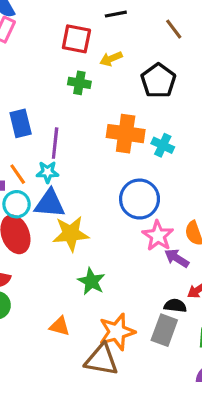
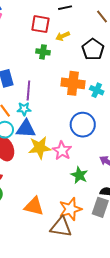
pink star: (158, 236) -> (62, 151), moved
green star: (91, 281) -> (79, 175), moved
orange triangle: (60, 326) -> (34, 206), size x1.5

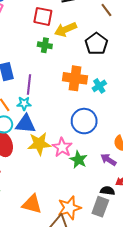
yellow arrow: (63, 36) -> (65, 29), size x1.5
cyan cross: (97, 90) -> (99, 86), turned 32
green star: (79, 175) -> (78, 160), moved

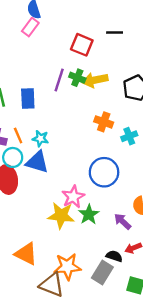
yellow arrow: (65, 29) -> (95, 80), moved
orange cross: (75, 78) -> (104, 122), size x0.7
purple line: (29, 85) -> (59, 80), moved
yellow star: (39, 144) -> (61, 215), moved

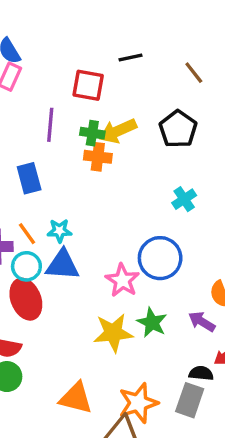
purple line: (59, 80) -> (50, 125), moved
orange cross: (104, 122) -> (98, 157), moved
pink star: (73, 197) -> (122, 280), moved

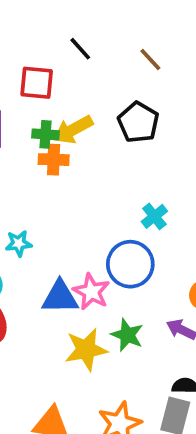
black line: (130, 57) -> (80, 49), turned 65
cyan cross: (184, 199) -> (154, 216), moved
blue triangle: (62, 265) -> (60, 297), moved

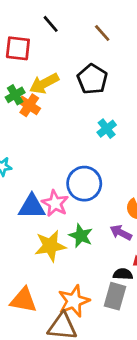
green cross: (45, 134) -> (15, 95), moved, turned -36
orange cross: (54, 160) -> (29, 105), turned 30
cyan cross: (154, 216) -> (107, 129), moved

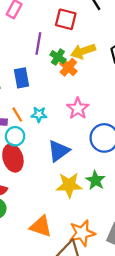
green cross: (15, 95) -> (58, 57), turned -35
pink star: (55, 203) -> (78, 108), moved
blue triangle: (32, 207) -> (59, 151), turned -45

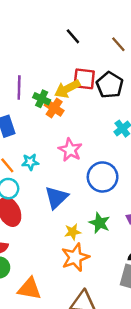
red square: (66, 19) -> (84, 79), moved
yellow star: (69, 185) -> (73, 232), size x0.6
orange triangle: (41, 226) -> (29, 289), moved
orange star: (82, 233) -> (75, 257), moved

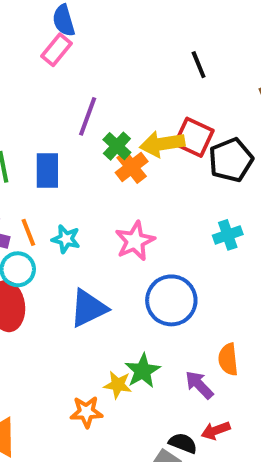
yellow star: (73, 232) -> (118, 385), moved
orange star: (75, 257) -> (86, 412), size x0.7

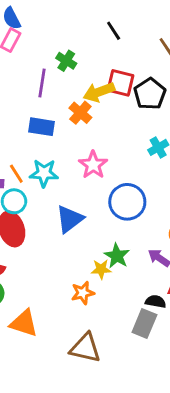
green cross: (117, 146) -> (66, 61), moved
blue rectangle: (47, 170) -> (41, 127), moved, turned -70
cyan star: (66, 239) -> (44, 173), size x1.4

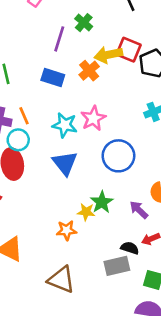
cyan star: (44, 173) -> (65, 125), moved
blue triangle: (70, 219) -> (65, 163), turned -40
gray rectangle: (144, 324) -> (117, 266), turned 45

